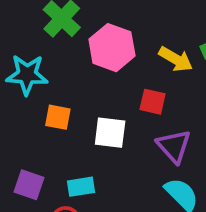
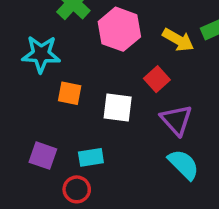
red square: (153, 102) -> (157, 79), turned 35

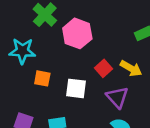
yellow arrow: (178, 40) -> (131, 68), moved

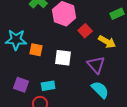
cyan star: (22, 51) -> (16, 40), moved
red square: (103, 68) -> (85, 31), moved

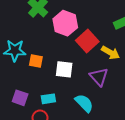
red square: (85, 31) -> (87, 41), size x1.5
cyan semicircle: (100, 90) -> (84, 103), moved

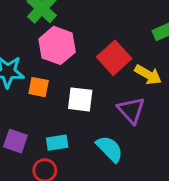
pink hexagon: (65, 23) -> (57, 45), moved

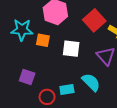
cyan rectangle: (57, 143) -> (67, 90), moved

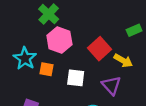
cyan star: (22, 30) -> (25, 58), turned 30

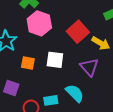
orange square: (46, 69) -> (28, 63), moved

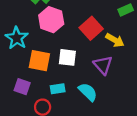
orange square: (28, 63) -> (39, 61), size x1.5
cyan rectangle: (51, 100) -> (58, 89), moved

